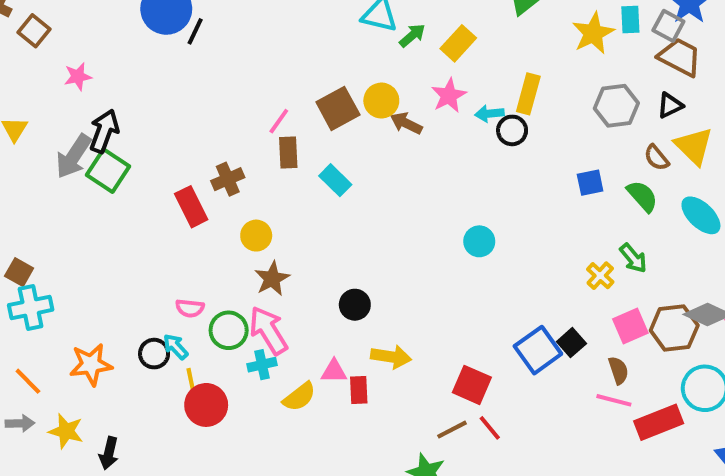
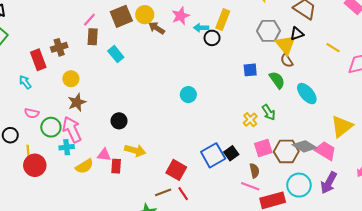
yellow triangle: (694, 146) -> (286, 45), moved
cyan arrow: (176, 347) -> (25, 82), moved

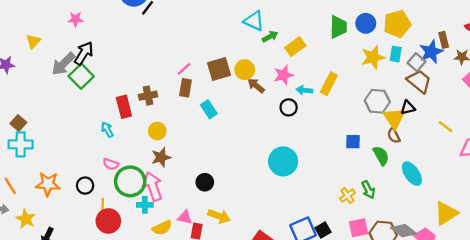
black circle: (212, 38) -> (289, 107), moved
cyan circle: (188, 95) -> (283, 161), size x1.6
green circle: (51, 127) -> (130, 181), size x1.4

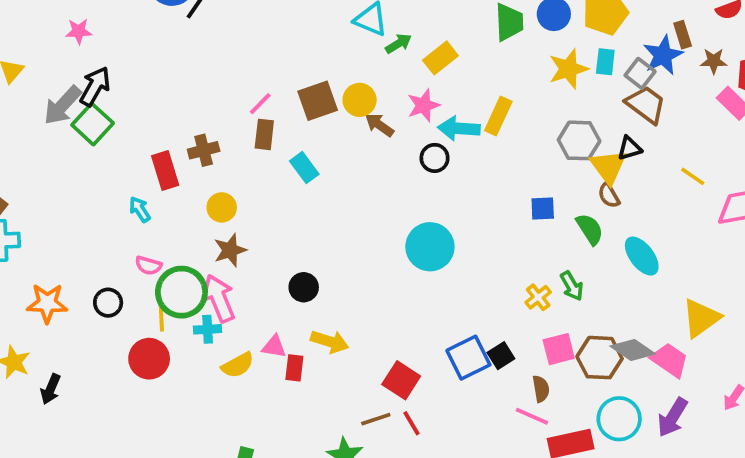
cyan arrow: (304, 90) -> (459, 128), size x1.5
yellow line: (103, 206) -> (161, 318), moved

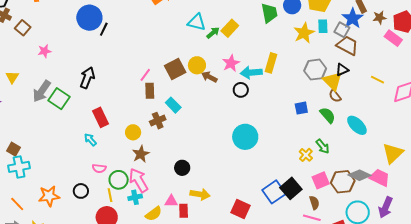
yellow rectangle: (440, 58) -> (230, 28), moved
black arrow: (95, 86) -> (87, 78), moved
brown cross: (204, 150) -> (158, 121), moved
green circle: (181, 292) -> (119, 180), size x0.7
black square: (501, 356) -> (291, 188), size x1.5

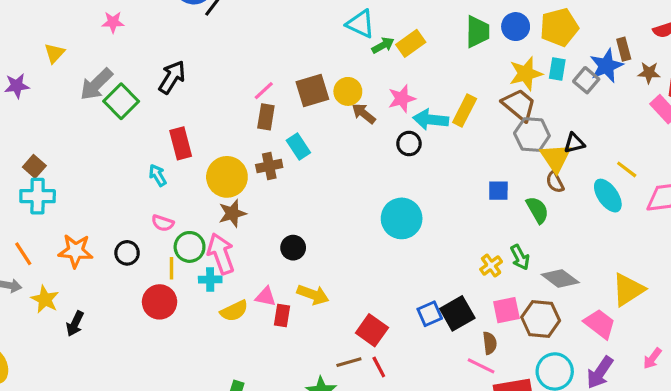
brown trapezoid: (347, 46) -> (519, 105), moved
cyan ellipse: (357, 125) -> (608, 196), moved
yellow circle: (133, 132) -> (227, 177), size x1.6
gray diamond: (360, 175) -> (560, 278), moved
blue square: (274, 192) -> (430, 314), size x0.7

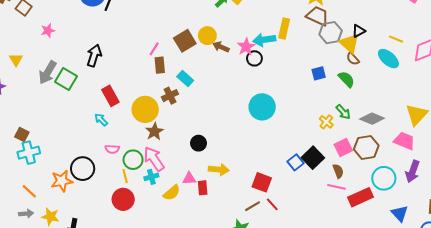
pink star: (402, 99) -> (246, 47), moved
black circle: (127, 253) -> (83, 169), moved, size x1.5

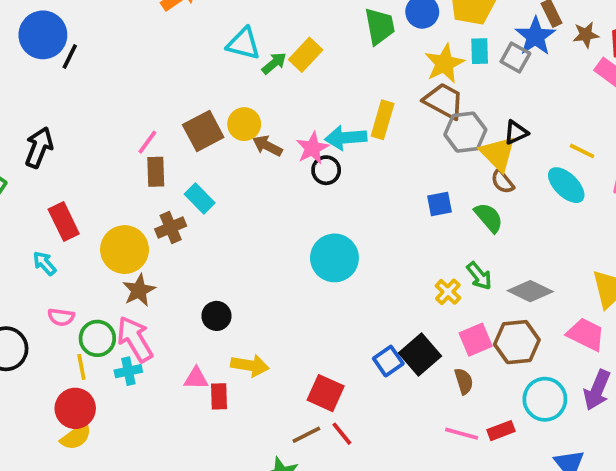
pink line: (336, 187) -> (462, 434), moved
yellow semicircle: (172, 193) -> (76, 436), moved
red rectangle: (360, 197) -> (501, 431), size x0.6

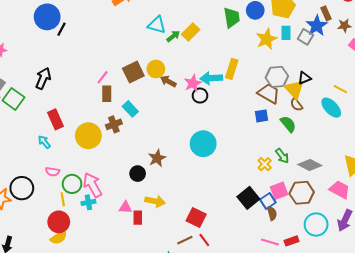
brown trapezoid: (444, 101) -> (269, 93), moved
brown star: (139, 290) -> (157, 158), moved
blue square: (388, 361) -> (268, 201), moved

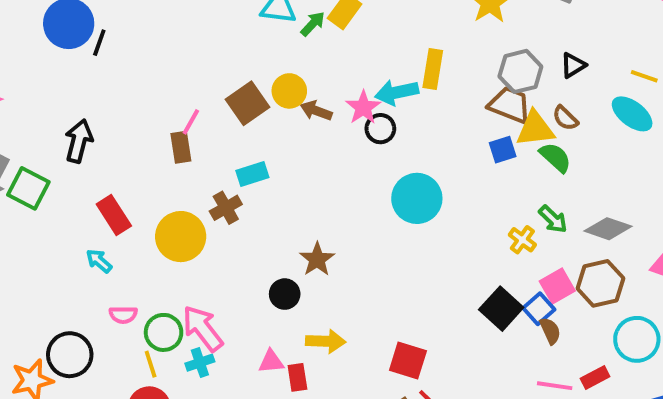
yellow triangle: (294, 89) -> (535, 129), moved, turned -45
brown rectangle: (107, 94) -> (181, 147), moved
cyan rectangle: (130, 109) -> (252, 174), turned -56
cyan circle: (203, 144) -> (417, 198), moved

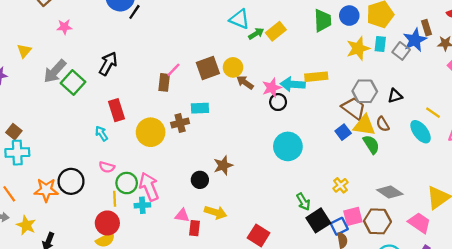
yellow rectangle: (433, 69) -> (316, 77), turned 60
blue square: (503, 150) -> (343, 132), turned -35
green arrow: (553, 219) -> (303, 202), moved

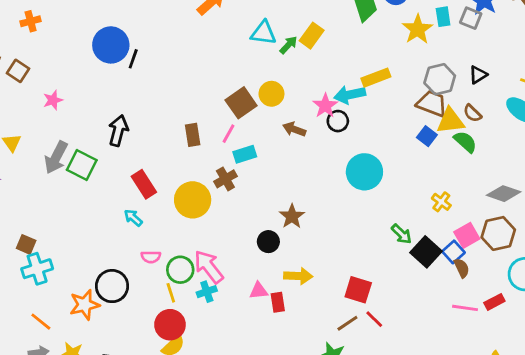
pink line: (174, 70) -> (229, 134), moved
brown arrow: (245, 82) -> (294, 129), moved

